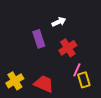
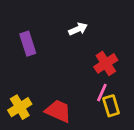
purple rectangle: (39, 39) -> (28, 44), moved
red cross: (68, 48) -> (106, 63), moved

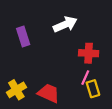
white arrow: (78, 29) -> (65, 24), size x1.5
red cross: (106, 63) -> (89, 53), turned 36

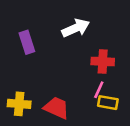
yellow rectangle: (93, 89) -> (108, 103), turned -63
yellow cross: (16, 90) -> (19, 104), turned 36

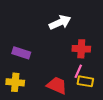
purple rectangle: (27, 42) -> (21, 53), moved, turned -54
red trapezoid: (56, 108) -> (57, 85), moved

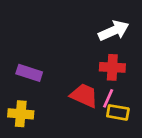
white arrow: (60, 22) -> (114, 31), moved
red trapezoid: (57, 85) -> (84, 96), moved

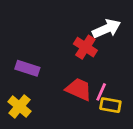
red cross: (112, 67) -> (85, 47), moved, turned 30
yellow cross: (21, 114) -> (19, 106), turned 35

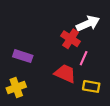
pink line: (101, 92) -> (84, 58), moved
yellow cross: (19, 106) -> (16, 88), turned 30

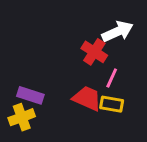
purple rectangle: (23, 56) -> (30, 95), moved
yellow rectangle: (91, 86) -> (112, 104), moved

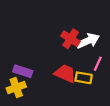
white arrow: (118, 32) -> (88, 41), moved
pink line: (112, 78) -> (98, 64), moved

